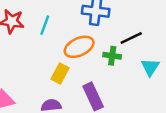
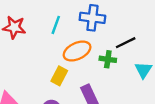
cyan line: (45, 25) -> (56, 25), moved

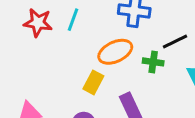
cyan line: (56, 25) -> (73, 20), moved

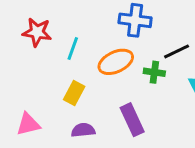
cyan line: (73, 20) -> (73, 48), moved
yellow rectangle: (93, 82) -> (74, 93), moved

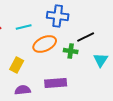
cyan line: (73, 48) -> (24, 27), moved, turned 56
purple rectangle: (132, 120) -> (56, 83), turned -70

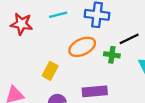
cyan line: (24, 27) -> (58, 15), moved

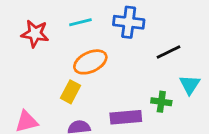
orange ellipse: (82, 47) -> (90, 62), moved
green cross: (112, 55) -> (161, 102), moved

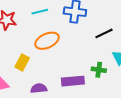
yellow rectangle: (70, 92) -> (22, 62), moved

